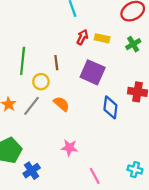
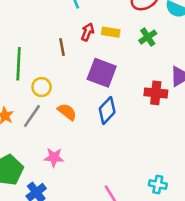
brown line: (56, 63) -> (62, 47), moved
blue diamond: (110, 107) -> (107, 110), moved, turned 40
pink star: (69, 148) -> (54, 157), moved

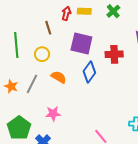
yellow circle: (42, 87) -> (42, 54), moved
red cross: (156, 93) -> (114, 54), moved

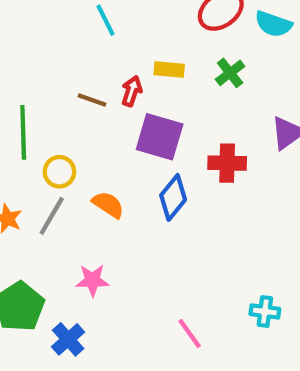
red arrow: (66, 13) -> (132, 91), moved
brown line: (48, 28) -> (92, 100), turned -56
yellow circle: (42, 54) -> (59, 172), moved

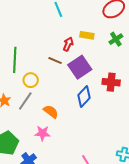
brown line: (92, 100) -> (55, 61), moved
purple square: (160, 137) -> (80, 67), turned 35
orange semicircle: (108, 205) -> (51, 112), moved

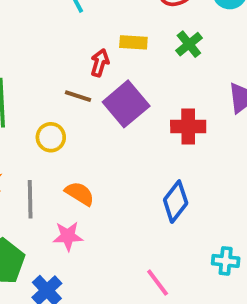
yellow circle: (31, 80) -> (51, 137), moved
blue diamond: (84, 97) -> (176, 202), moved
gray line: (25, 101) -> (30, 199), moved, turned -30

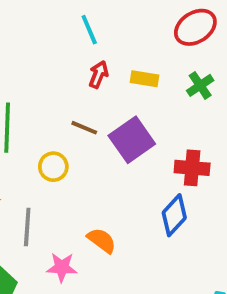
red arrow: (100, 63) -> (98, 74), moved
orange semicircle: (80, 194) -> (102, 240), moved
blue diamond: (176, 202) -> (174, 215), moved

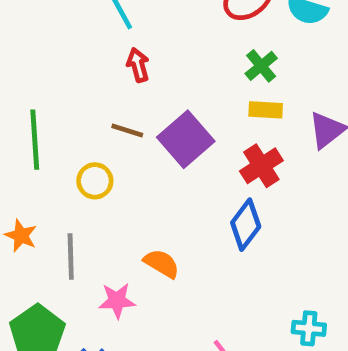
red arrow: (98, 74) -> (138, 65), turned -32
yellow rectangle: (145, 79) -> (266, 110), moved
red cross: (192, 168) -> (261, 166), turned -32

